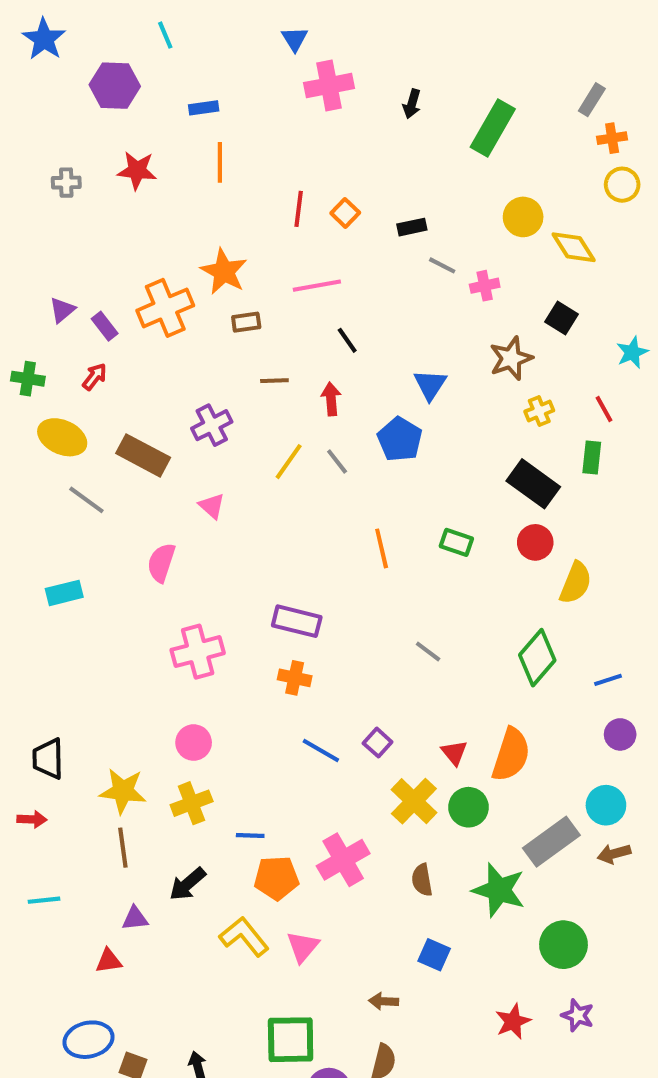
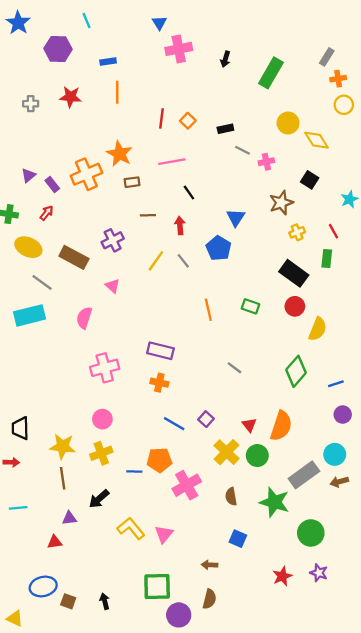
cyan rectangle: (64, 593) -> (30, 315), moved, size x1.5
orange pentagon: (276, 878) -> (159, 460), moved

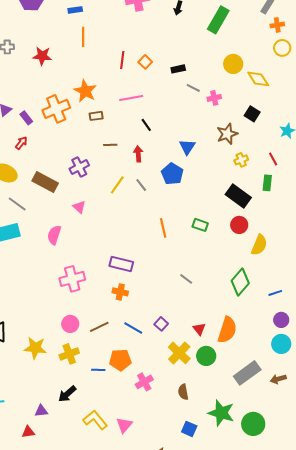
red star: (71, 97) -> (42, 56), moved
cyan circle: (335, 454) -> (281, 344), moved
brown line: (63, 478) -> (99, 327), moved, turned 72
pink cross: (187, 485) -> (144, 382), size x0.7
green star: (274, 502) -> (221, 413), moved

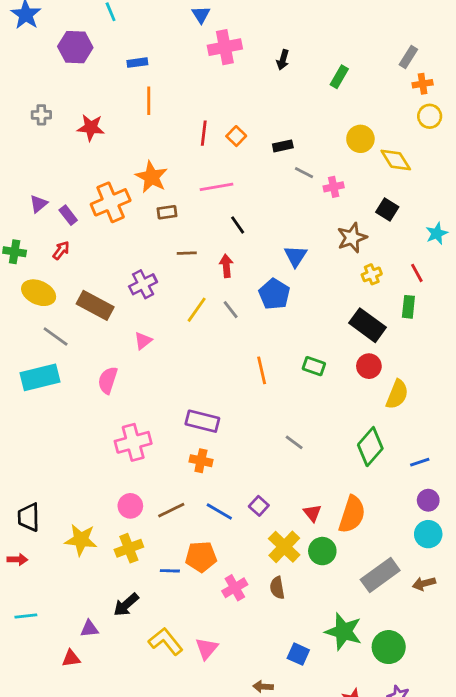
green rectangle: (218, 20) -> (339, 77), size x0.6
pink triangle: (79, 207) -> (143, 341), turned 40
brown semicircle: (183, 392) -> (277, 588), moved

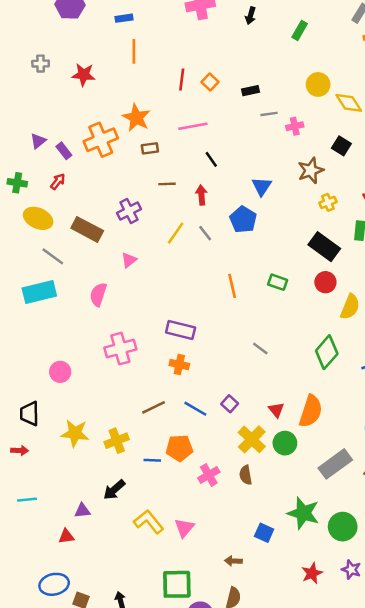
gray line: (304, 173) -> (269, 114), turned -35
pink circle: (130, 506) -> (60, 372), moved

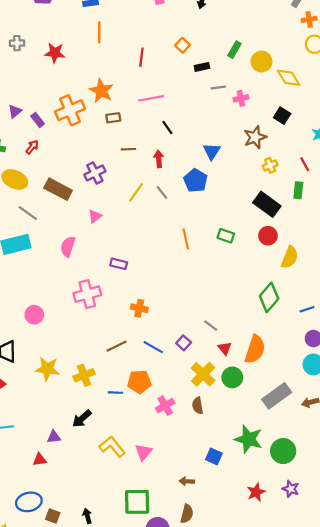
green rectangle: (300, 30) -> (234, 50), moved
orange square: (210, 82) -> (183, 45), moved
purple rectangle: (181, 330) -> (119, 264), moved, size x0.7
gray line: (260, 349) -> (211, 326), moved

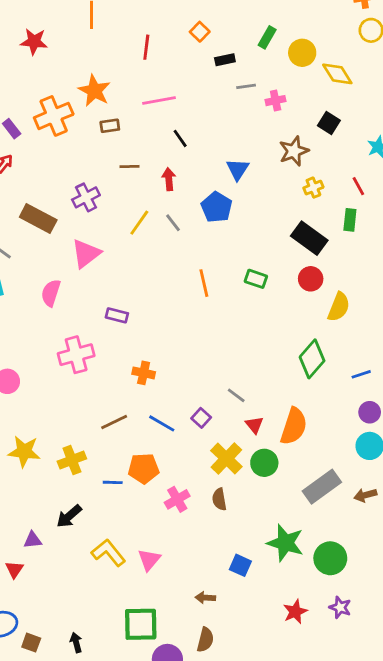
pink triangle: (95, 216) -> (86, 254), size x1.6
red triangle: (40, 460) -> (14, 570), turned -48

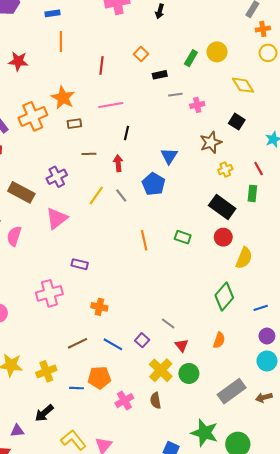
yellow circle: (302, 53) -> (217, 52), moved
black line: (180, 138) -> (126, 133), turned 48
pink semicircle: (51, 293) -> (14, 236), moved
orange semicircle: (294, 426) -> (219, 340), moved, size x0.6

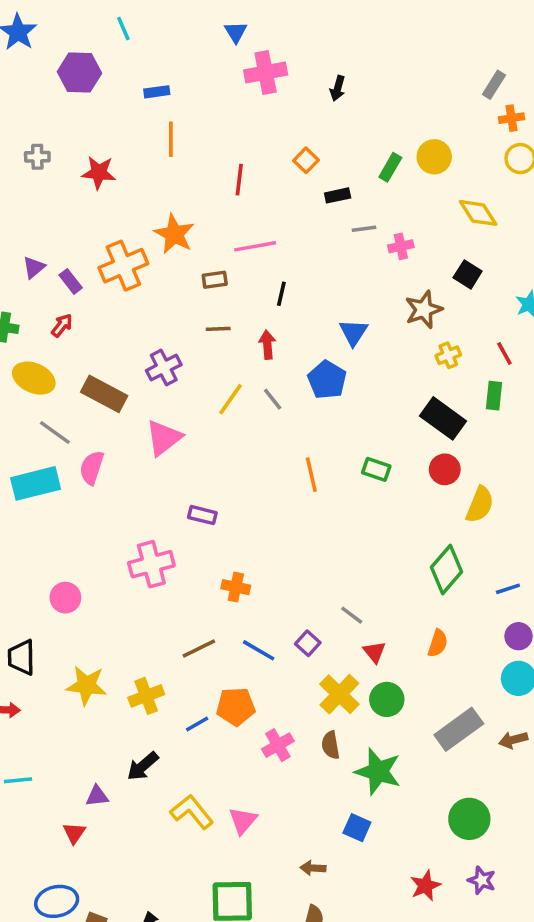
brown rectangle: (74, 124) -> (215, 280), moved
blue line: (76, 388) -> (197, 724), turned -32
green star: (205, 433) -> (378, 771), moved

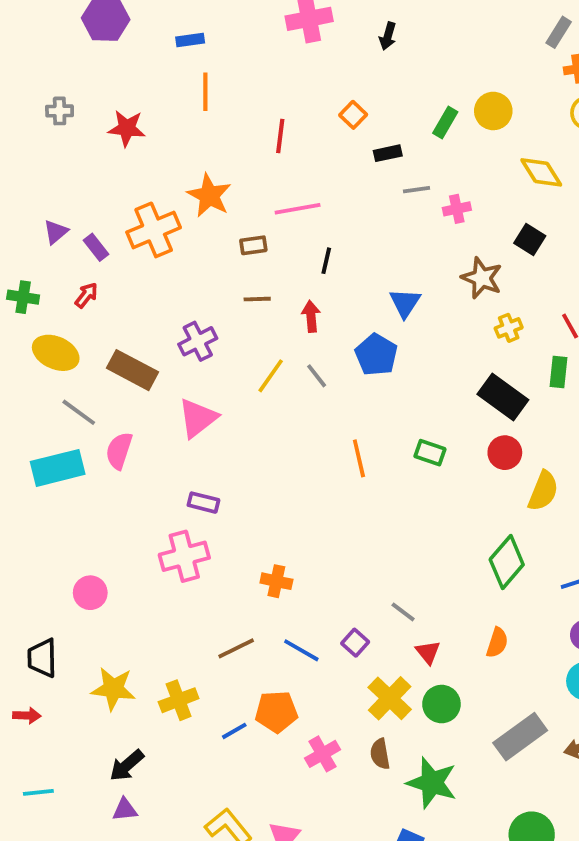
brown star: (424, 310) -> (482, 278), turned -30
purple rectangle: (202, 515) -> (203, 503), moved
black arrow: (143, 766) -> (127, 765), moved

